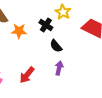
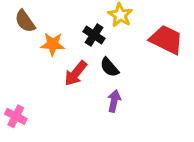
red arrow: (27, 75) -> (76, 73), moved

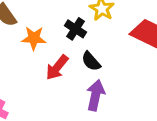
purple arrow: (114, 101) -> (96, 95), size x1.4

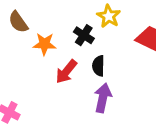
black semicircle: (91, 61) -> (98, 66), turned 42

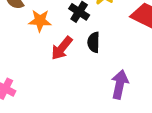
purple arrow: (103, 98) -> (120, 84), moved

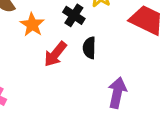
orange star: (40, 21) -> (32, 25), turned 30

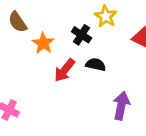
black semicircle: (89, 48) -> (96, 65), turned 102

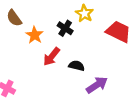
black semicircle: (96, 65) -> (76, 66), moved
purple arrow: (121, 106) -> (97, 85), turned 45

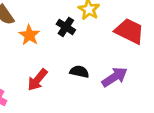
red arrow: (52, 57) -> (37, 80), moved
purple arrow: (97, 85) -> (115, 77), moved

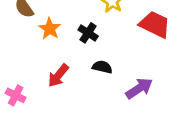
black cross: (66, 27) -> (88, 33), moved
purple arrow: (115, 77) -> (139, 88), moved

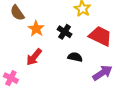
red trapezoid: (155, 24) -> (100, 36), moved
red arrow: (58, 76) -> (34, 57), moved

